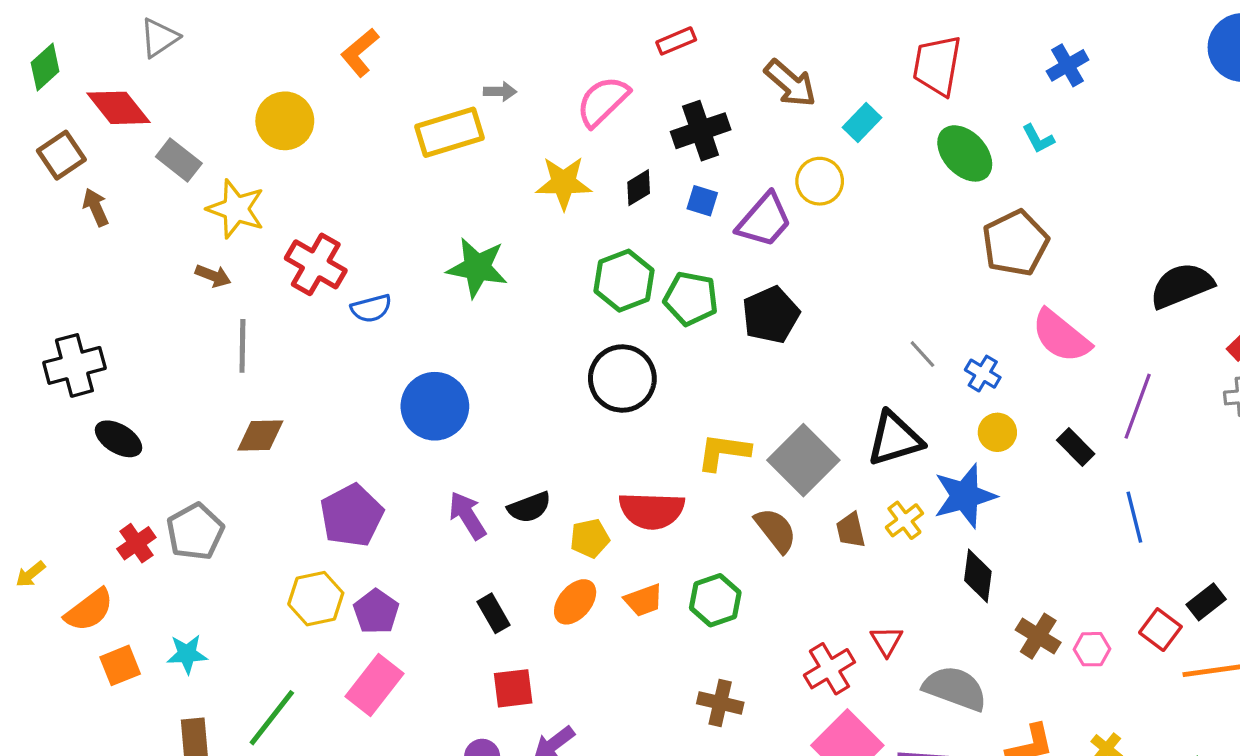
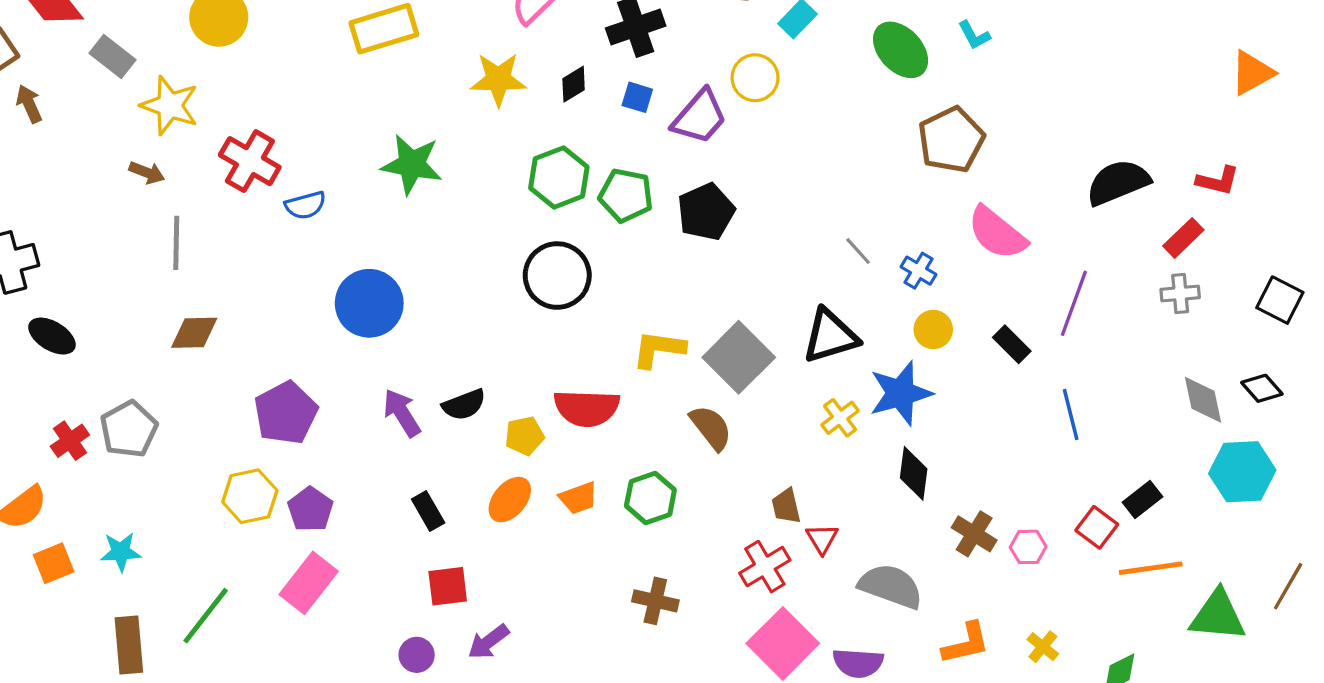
brown trapezoid: (851, 530) -> (786, 506), moved

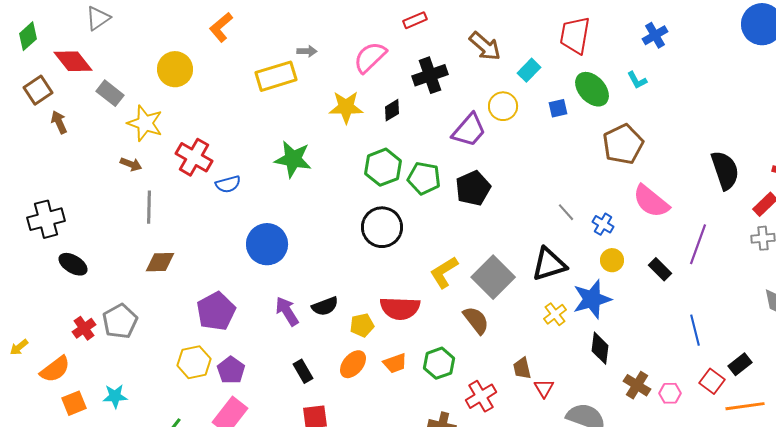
blue square: (637, 97) -> (558, 108), moved, turned -30
black semicircle: (1118, 182) -> (725, 170), turned 93
yellow L-shape: (659, 349) -> (444, 272), turned -40
blue line: (1071, 415) -> (695, 330), moved
red cross: (765, 567) -> (481, 396), moved

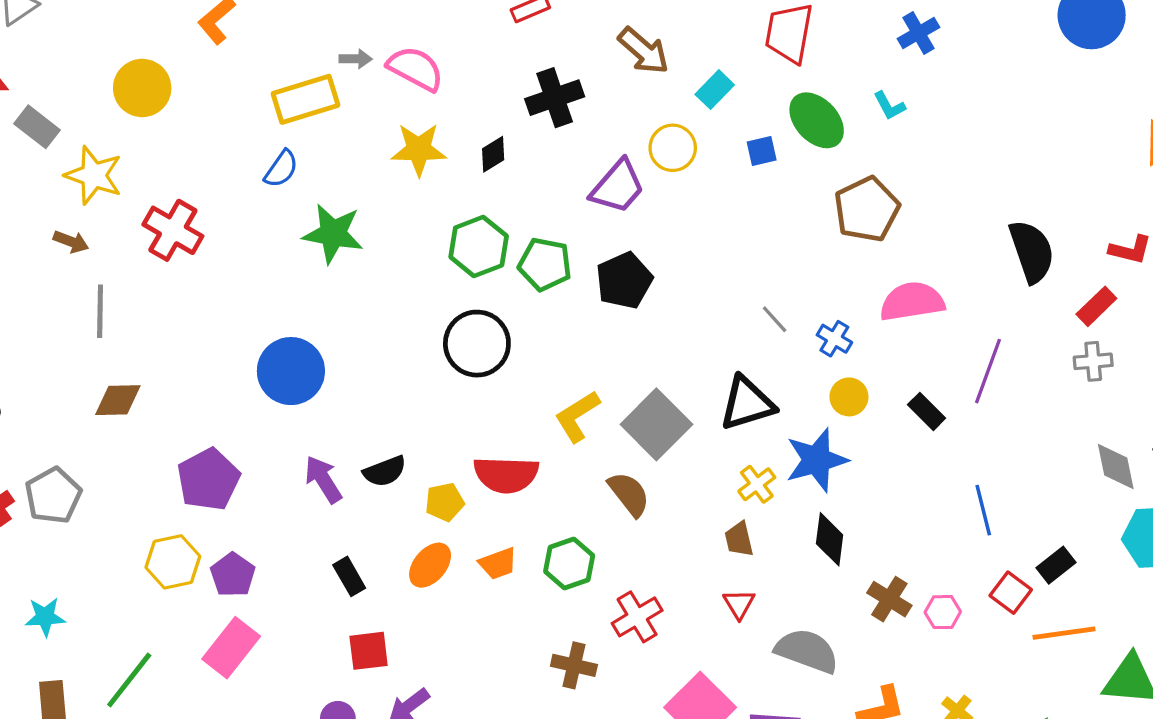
pink semicircle: (370, 57) -> (415, 69), moved, turned 72
blue semicircle: (228, 184) -> (281, 169), moved, turned -40
pink semicircle: (651, 201) -> (912, 301), turned 132
brown trapezoid: (522, 368) -> (739, 539), moved

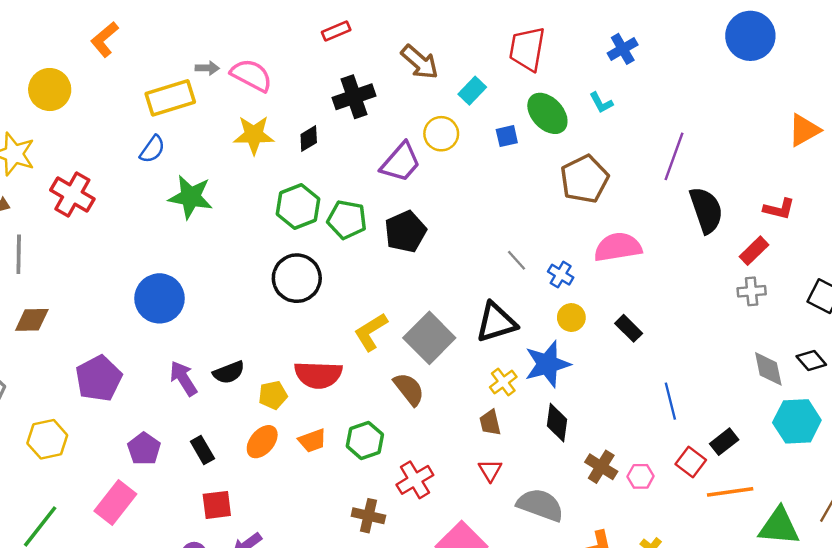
purple line: (988, 371) -> (674, 156), moved
yellow hexagon: (173, 562) -> (47, 439), moved
purple pentagon: (233, 575) -> (144, 449), moved

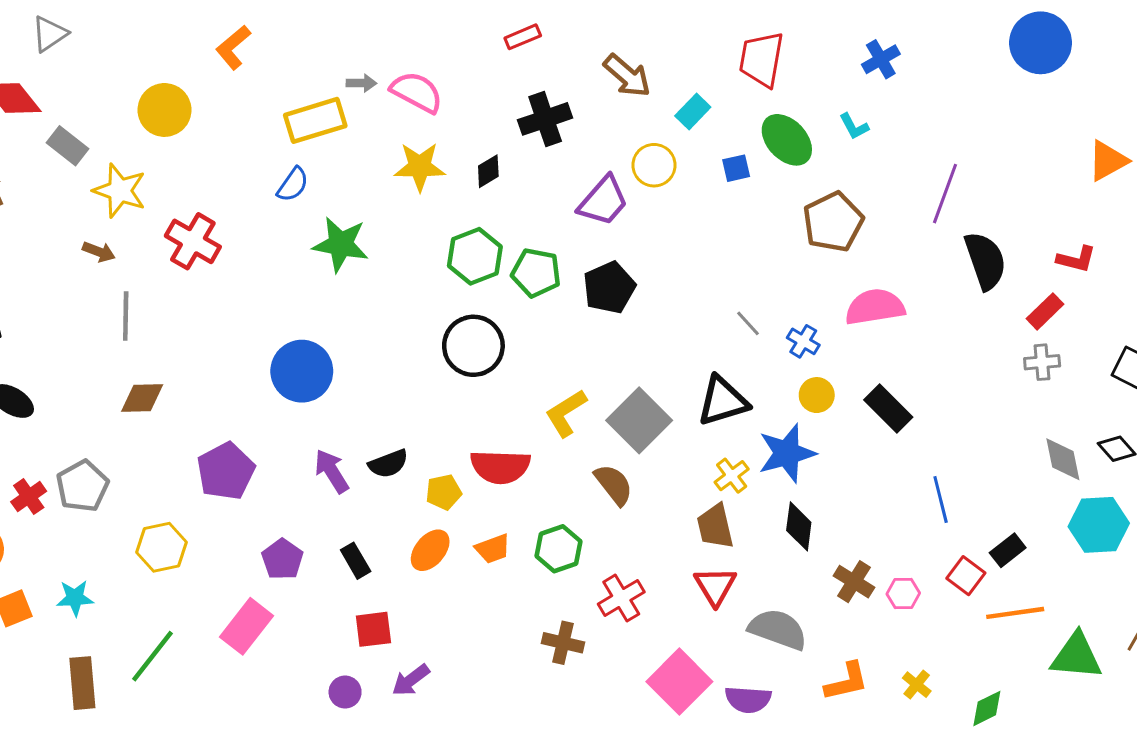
black rectangle: (629, 328) -> (888, 408), size x1.4
brown trapezoid: (490, 423) -> (715, 526), size x1.4
red triangle: (490, 470) -> (715, 586), size x1.4

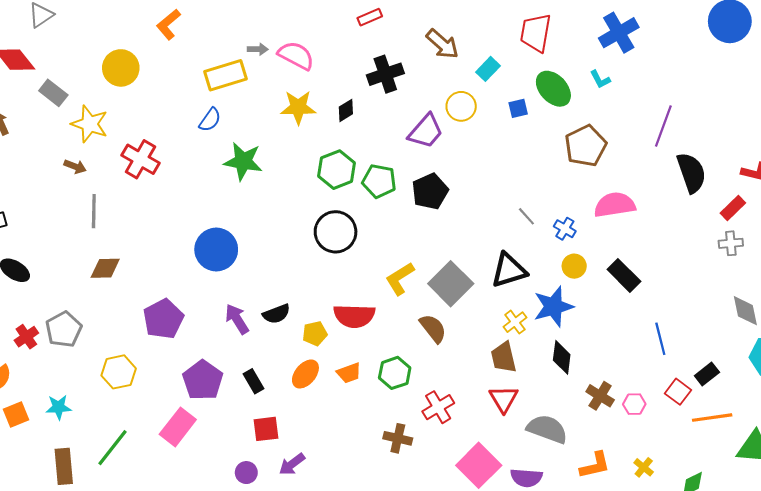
blue cross: (881, 59) -> (619, 33), size x1.5
purple pentagon: (282, 559) -> (203, 380), size x1.4

